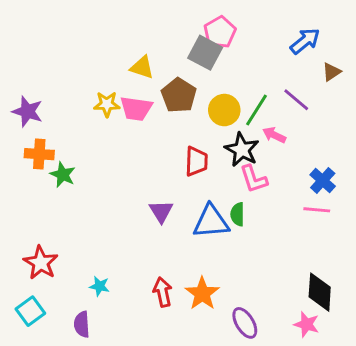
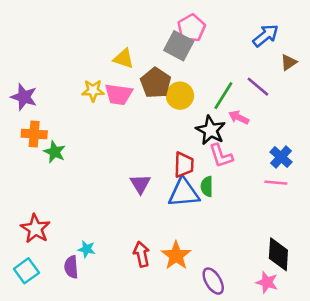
yellow circle: (224, 110) -> (180, 96), moved
red trapezoid: (196, 161) -> (184, 165), moved
purple semicircle: (82, 324) -> (71, 267), moved

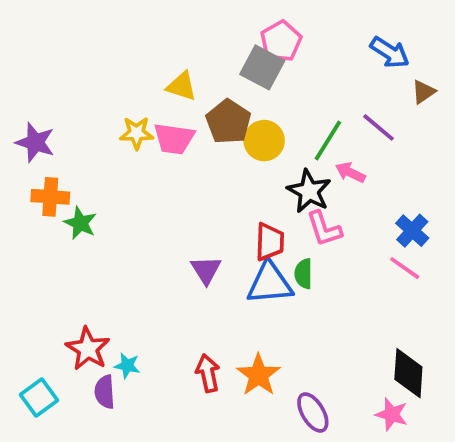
blue arrow: (266, 36) -> (390, 52), turned 72
pink line: (276, 183) -> (405, 268), turned 30
red star: (35, 229) -> (88, 349), moved

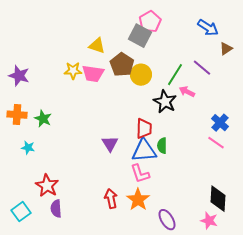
orange cross: (50, 197) -> (17, 115), moved
pink L-shape: (324, 229) -> (140, 174), moved
cyan star: (127, 366) -> (28, 148), moved

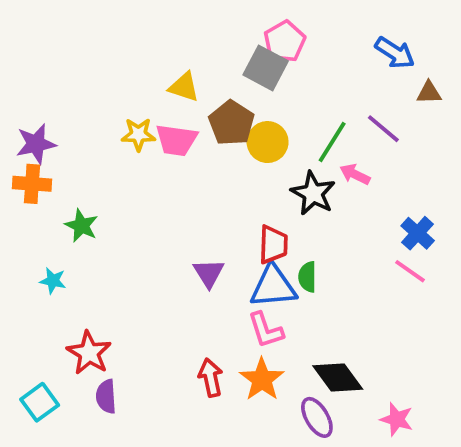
brown triangle: (226, 49) -> (429, 93), turned 32
purple star: (19, 76) -> (36, 144), turned -30
orange cross: (17, 115) -> (32, 184), moved
black diamond: (218, 199) -> (338, 378), moved, turned -40

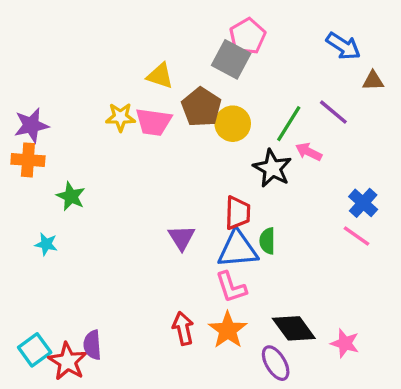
red star: (89, 353) -> (68, 361), moved
pink star: (397, 419) -> (345, 343), moved

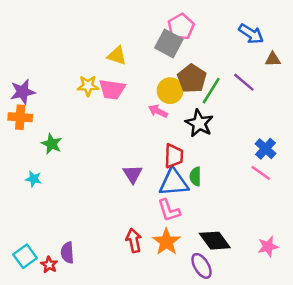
brown pentagon: (201, 107) -> (192, 79), moved
pink arrow: (309, 152) -> (158, 111), moved
pink star: (345, 343) -> (268, 247), moved, turned -30
red star: (68, 361) -> (49, 265), size x0.6

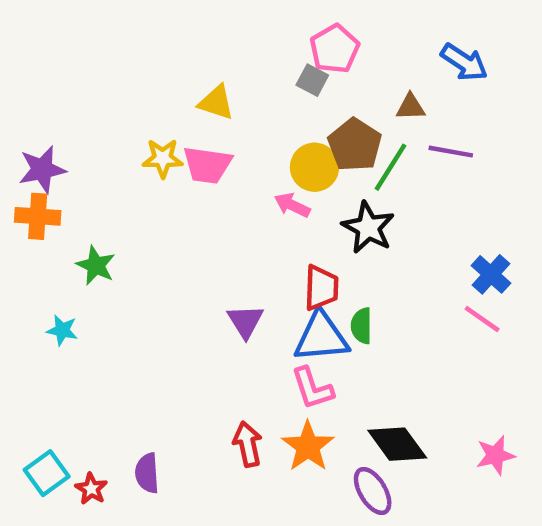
gray square: (169, 43) -> (312, 80), size x0.6
brown triangle: (273, 59) -> (411, 107), moved
purple line: (244, 82) -> (451, 152), turned -30
purple semicircle: (67, 253) -> (147, 473), moved

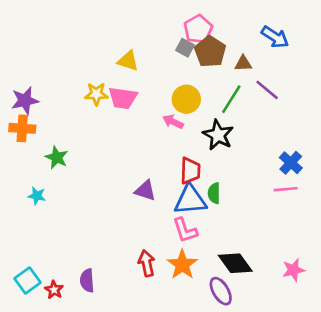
brown pentagon: (355, 145) -> (210, 52), moved
purple line: (451, 152) -> (267, 90), turned 30
pink line: (482, 319) -> (286, 189), turned -40
purple triangle: (245, 321) -> (145, 191), turned -40

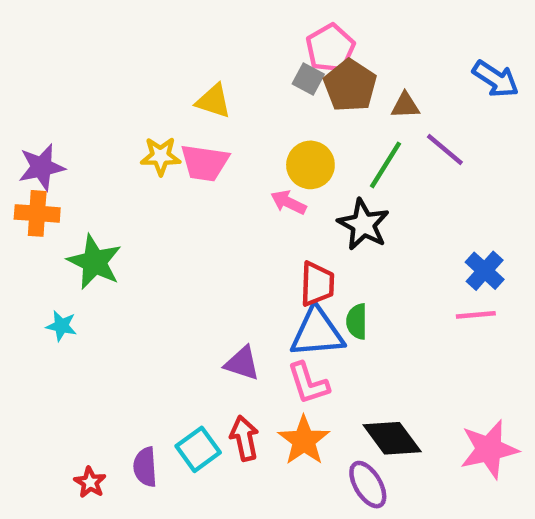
blue arrow: (275, 37) -> (496, 79), moved
green star: (57, 157) -> (94, 262), size x1.4
purple triangle: (145, 191) -> (242, 363), moved
pink star: (293, 270) -> (489, 449), size x1.5
cyan square: (28, 281) -> (198, 449), moved

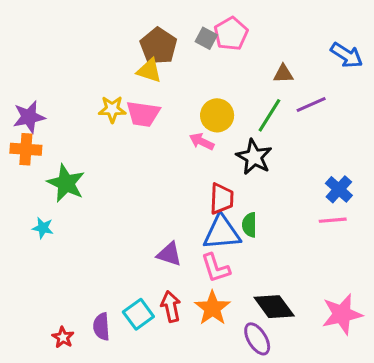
gray square: (308, 79) -> (206, 38), moved
brown pentagon: (350, 86) -> (158, 46), moved
purple line: (445, 150) -> (311, 105), turned -64

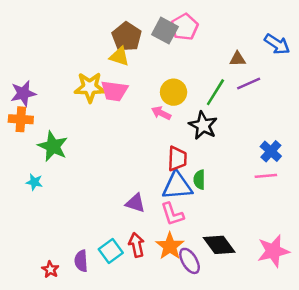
gray square: (206, 38) -> (165, 31), size x1.5
brown triangle: (283, 74) -> (238, 59), moved
yellow star: (112, 109) -> (90, 87), size x1.4
purple ellipse: (257, 339) -> (190, 261), moved

